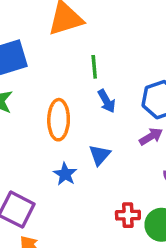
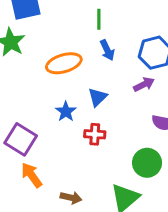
orange ellipse: (59, 120) -> (64, 63), turned 68
red cross: (128, 215) -> (95, 134), moved

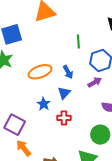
green line: (99, 19) -> (78, 41), moved
blue arrow: (107, 50) -> (68, 72), moved

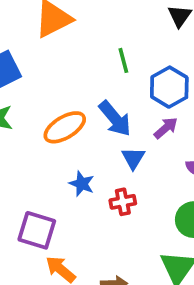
blue arrow: (68, 72) -> (115, 119), size x1.5
blue triangle: (64, 93) -> (133, 158), moved

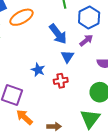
orange ellipse: (65, 127) -> (21, 17), moved

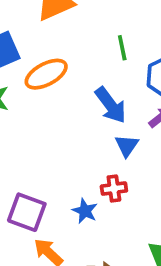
blue star: (38, 70) -> (85, 211), moved

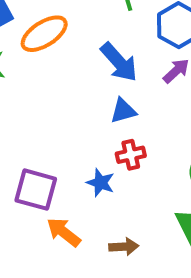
blue triangle: (127, 146) -> (123, 111), moved, turned 45

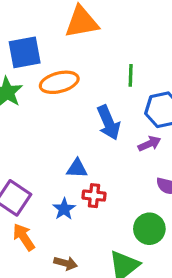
blue triangle: (123, 111) -> (77, 168), moved

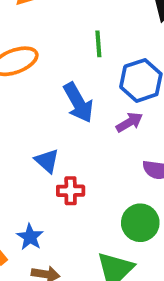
blue triangle: (77, 168) -> (47, 161), turned 45
blue star: (64, 209) -> (30, 237), moved

